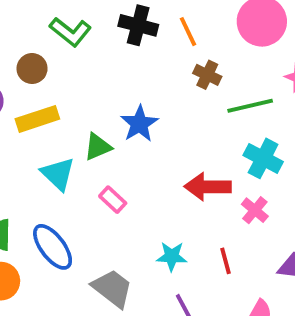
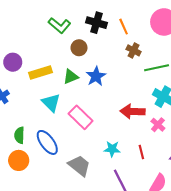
brown circle: (32, 69) -> (79, 48), moved
green triangle: (98, 147) -> (71, 77), moved
pink rectangle: (113, 200) -> (81, 117), size x1.6

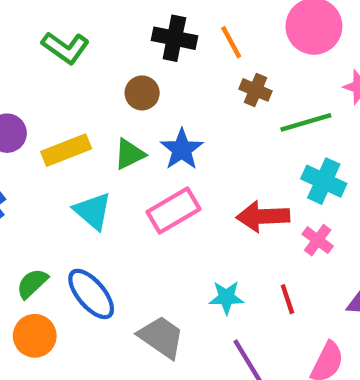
green L-shape: (59, 25) -> (65, 48), moved
pink rectangle: (81, 117) -> (173, 211), moved, turned -70
green semicircle: (19, 135) -> (32, 283), turned 49

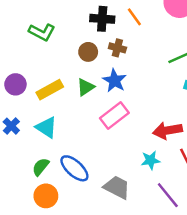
brown cross: (255, 90) -> (117, 48), moved
cyan triangle: (93, 211) -> (46, 127), moved
red arrow: (263, 216) -> (168, 131), moved

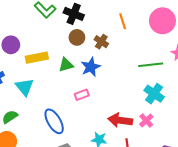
black cross: (102, 19) -> (74, 14), moved
pink rectangle: (114, 115) -> (82, 95), size x0.6
blue ellipse: (74, 168) -> (54, 121), moved

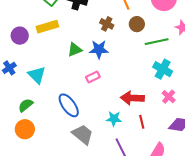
brown circle: (77, 37) -> (137, 24), moved
yellow rectangle: (37, 58) -> (47, 27), moved
blue star: (91, 67) -> (99, 49), turned 30
pink cross: (146, 121) -> (169, 97), moved

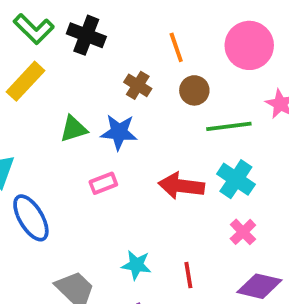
yellow rectangle: (47, 27) -> (26, 81), turned -35
red arrow: (132, 98) -> (181, 186), moved
blue ellipse: (69, 105) -> (31, 218), moved

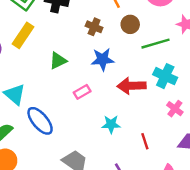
blue star: (119, 132) -> (103, 59), moved
cyan star: (136, 265) -> (111, 124), moved

